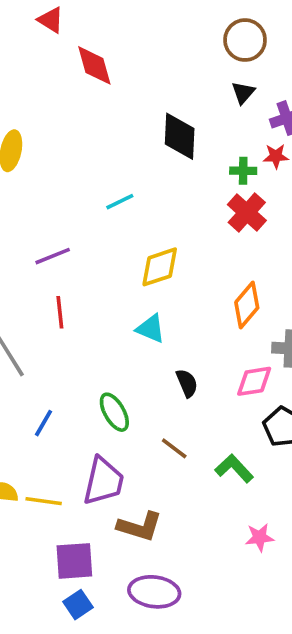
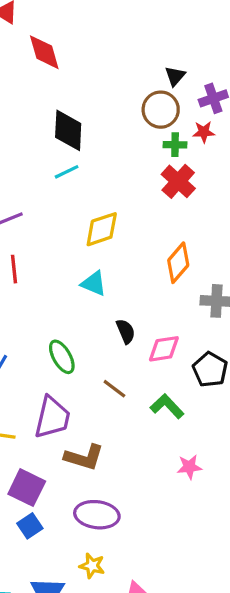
brown circle: (245, 40) -> (161, 110), moved
black diamond: (180, 136) -> (68, 130), moved
pink diamond: (254, 381) -> (164, 349), moved
purple square: (74, 561) -> (27, 488), turned 30

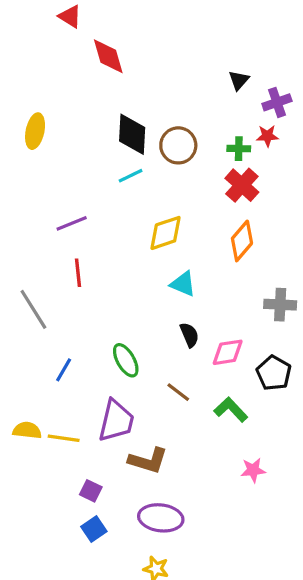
brown circle: (161, 110) -> (178, 145), moved
orange diamond: (178, 263) -> (242, 241), moved
cyan triangle: (94, 283) -> (183, 284), moved
purple square: (27, 488) -> (91, 491), size x0.6

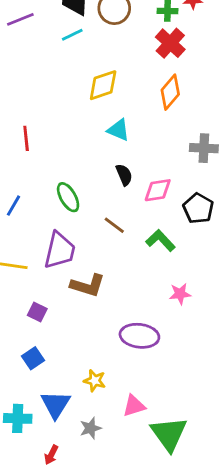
purple line: (72, 223) -> (20, 19), moved
red line: (78, 273) -> (26, 138), moved
purple ellipse: (161, 518) -> (139, 336), moved
blue square: (94, 529) -> (33, 358), moved

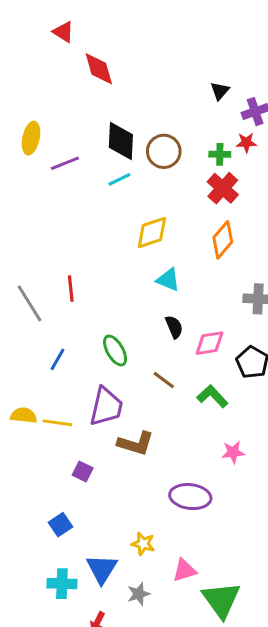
blue square: (33, 358) -> (60, 525), moved

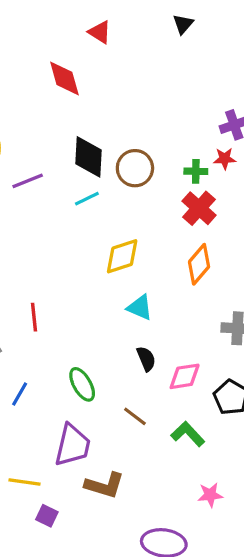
red triangle: (63, 32) -> (100, 32), moved
black triangle: (220, 91) -> (183, 24), moved
yellow line: (58, 423) -> (24, 482), moved

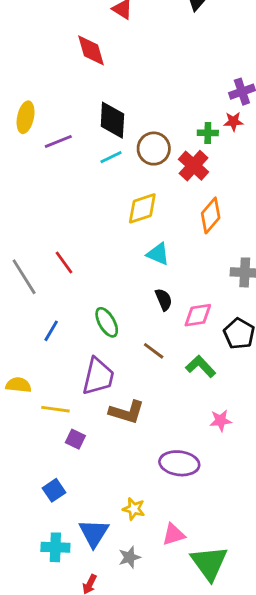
brown circle: (135, 168) -> (154, 149), moved
red cross: (199, 208) -> (194, 166), moved
red line: (34, 317) -> (64, 262), turned -30

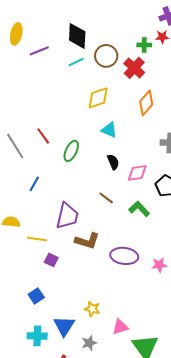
green ellipse: (107, 322) -> (71, 151), moved, turned 55
pink star: (221, 421) -> (159, 265), moved
purple ellipse: (179, 463) -> (124, 256), moved

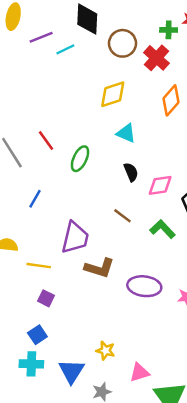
cyan line: (76, 62) -> (65, 49), moved
purple square: (51, 260) -> (46, 298), moved
cyan cross: (37, 336) -> (31, 364), moved

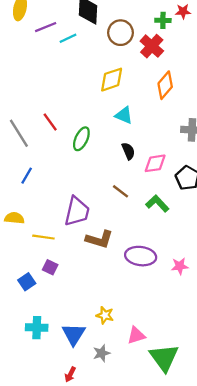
blue line: (35, 199) -> (27, 176), moved
blue square: (37, 335) -> (27, 282), moved

